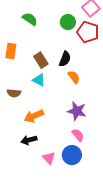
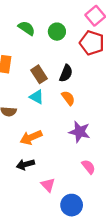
green circle: (68, 22) -> (57, 32), moved
orange semicircle: (74, 77) -> (68, 98), moved
pink semicircle: (78, 135) -> (88, 167), moved
blue circle: (72, 155) -> (72, 205), moved

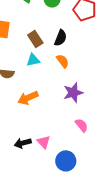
cyan triangle: (37, 97) -> (33, 60), turned -40
purple star: (79, 132) -> (73, 93), turned -30
black arrow: (25, 164) -> (23, 143), moved

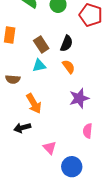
orange arrow: (28, 98) -> (34, 103), turned -96
pink semicircle: (82, 125) -> (88, 131), turned -136
black arrow: (23, 143) -> (22, 128), moved

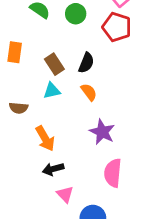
purple star: (79, 98) -> (102, 132), turned -30
black arrow: (22, 128) -> (53, 169), moved
pink semicircle: (88, 131) -> (113, 173), size x1.5

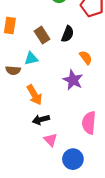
cyan triangle: (52, 91) -> (31, 59), moved
orange semicircle: (89, 92) -> (86, 58), moved
purple star: (102, 132) -> (73, 80), moved

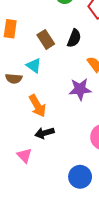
cyan triangle: (31, 59) -> (34, 65), turned 48
purple star: (73, 80) -> (80, 89), turned -30
pink triangle: (50, 140) -> (24, 155), moved

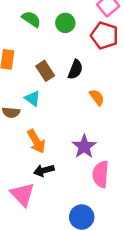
purple star: (80, 89) -> (84, 146), moved, turned -30
pink triangle: (24, 155) -> (22, 194), size x1.5

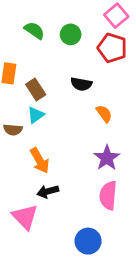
black semicircle: (75, 70) -> (81, 84), turned 78
brown rectangle: (45, 71) -> (36, 89), moved
cyan triangle: (33, 99) -> (36, 115), turned 48
purple star: (84, 146) -> (107, 158), moved

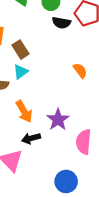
black semicircle: (81, 84) -> (61, 23), moved
purple star: (107, 158) -> (58, 120), moved

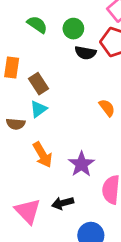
black arrow: (31, 138) -> (63, 203), moved

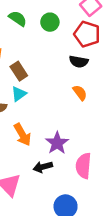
black semicircle: (85, 53) -> (79, 62), moved
black arrow: (63, 203) -> (43, 167), moved

